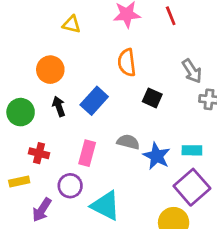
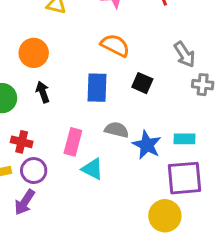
orange semicircle: (127, 63) -> (115, 45), turned 124
blue rectangle: (94, 101) -> (97, 88), moved, turned -40
purple circle: (70, 186) -> (34, 171), moved
purple square: (192, 187) -> (185, 178), turned 36
cyan triangle: (106, 206) -> (93, 169), moved, size x0.7

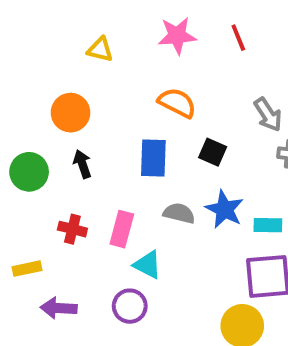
red cross: (22, 142) -> (72, 229), moved
blue star: (147, 145) -> (224, 209), moved
purple circle: (34, 171) -> (130, 306), moved
purple arrow: (25, 202) -> (59, 308), turned 60

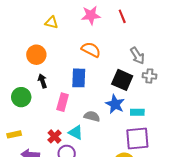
black square: (213, 152) -> (122, 80), moved, size x1.5
green circle: (29, 172) -> (21, 97), moved
gray semicircle: (179, 213) -> (92, 116), moved
red cross: (72, 229) -> (55, 136), moved, turned 32
pink rectangle: (122, 229) -> (63, 102), moved

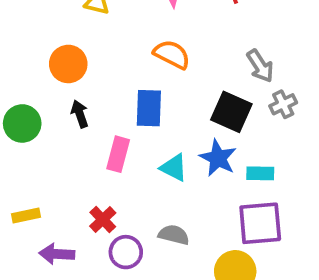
gray cross: (149, 76) -> (283, 104), turned -32
green circle: (21, 97) -> (22, 123), moved
gray semicircle: (92, 116) -> (174, 235), moved
cyan triangle: (76, 132) -> (174, 168), moved

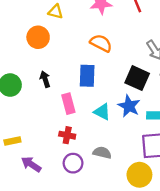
orange circle: (68, 64) -> (38, 37), moved
pink rectangle: (118, 154) -> (68, 104), turned -30
red cross: (103, 219) -> (67, 135), moved, turned -35
purple arrow: (57, 254) -> (31, 164), turned 30

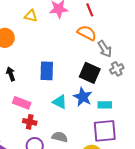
yellow triangle: (56, 12) -> (31, 16), moved
orange semicircle: (101, 43) -> (87, 33), moved
pink rectangle: (68, 104) -> (22, 103), moved, turned -54

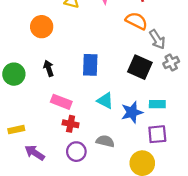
blue star: (83, 97) -> (132, 112), moved, turned 30
purple square: (105, 131) -> (157, 134), size x0.7

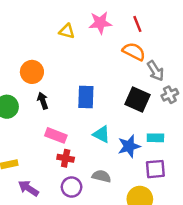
orange circle: (42, 27) -> (32, 72), moved

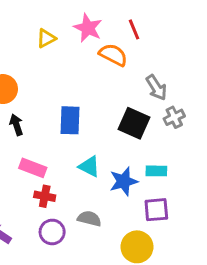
pink star: (100, 23) -> (88, 28), turned 30
yellow triangle: (67, 31) -> (46, 38), turned -42
orange semicircle: (134, 52) -> (113, 55), moved

